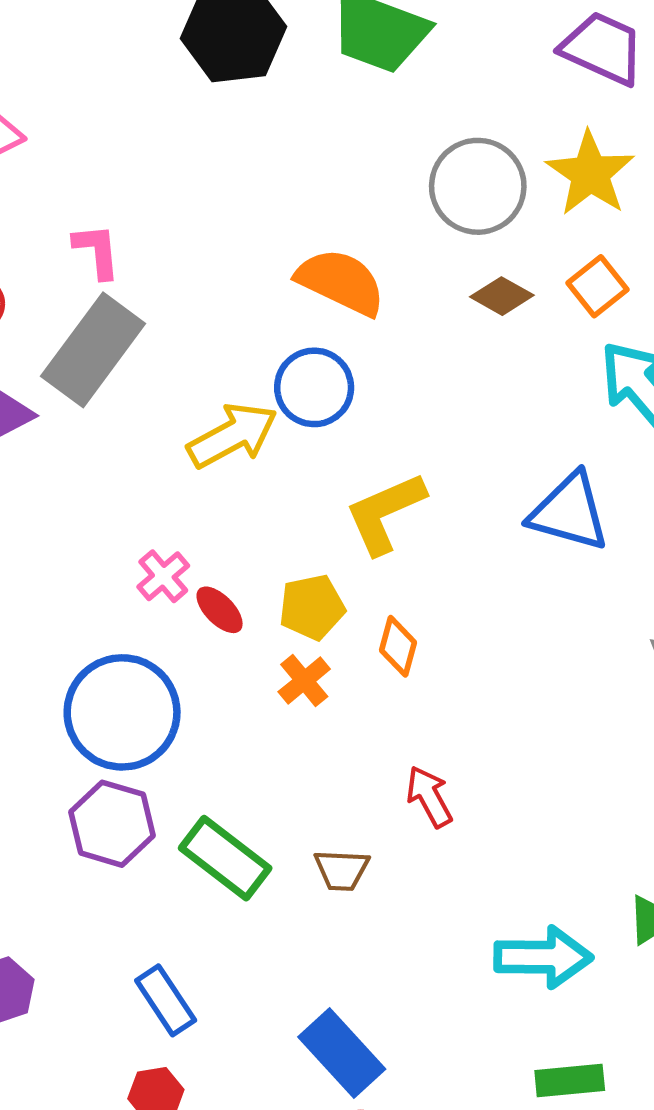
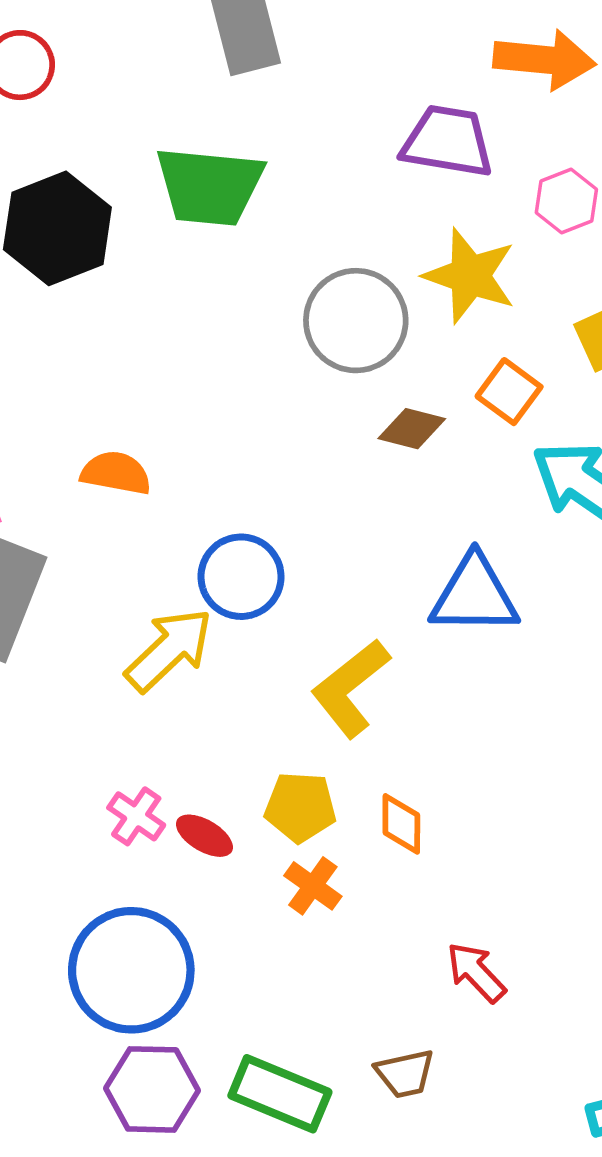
orange semicircle: (341, 282) -> (116, 473), moved, size x0.7
blue triangle: (569, 512) -> (474, 595), moved
yellow pentagon: (312, 607) -> (300, 807), turned 30

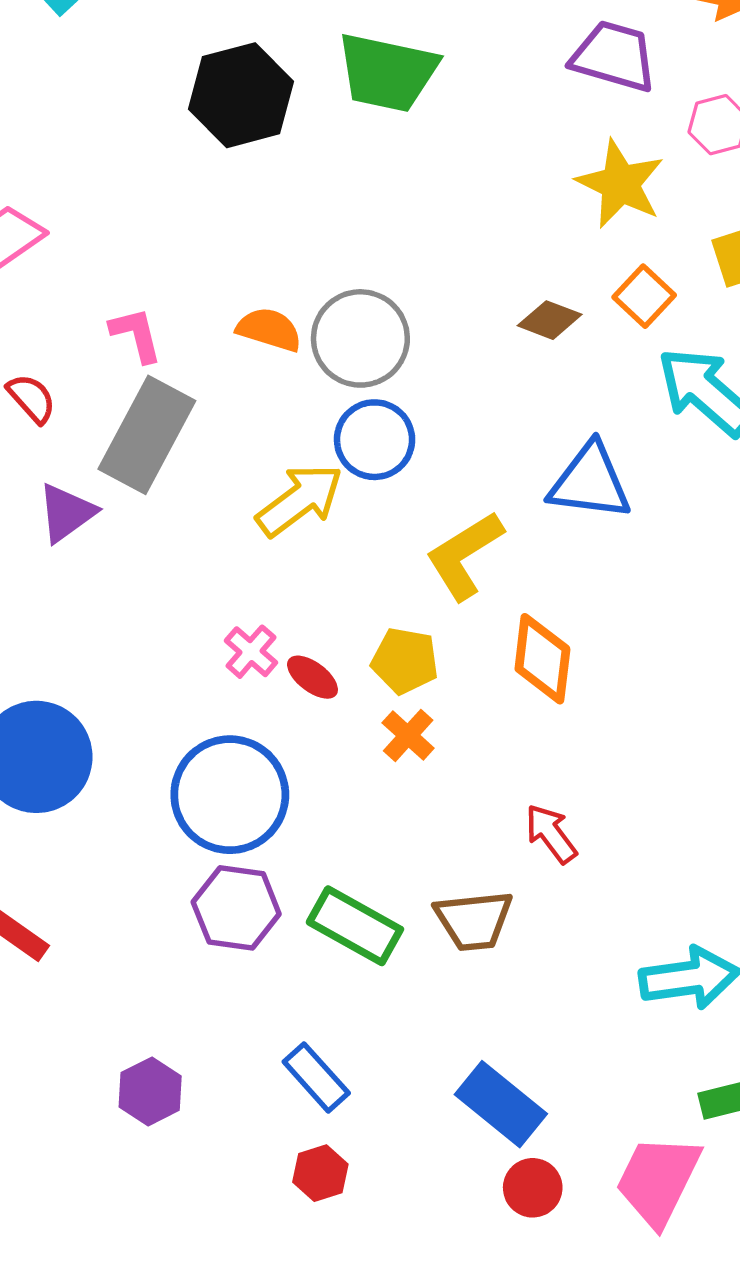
gray circle: (356, 321) -> (360, 338), moved
orange diamond: (401, 824) -> (542, 659), moved, size x1.5
brown trapezoid: (405, 1074) -> (474, 920), size x1.4

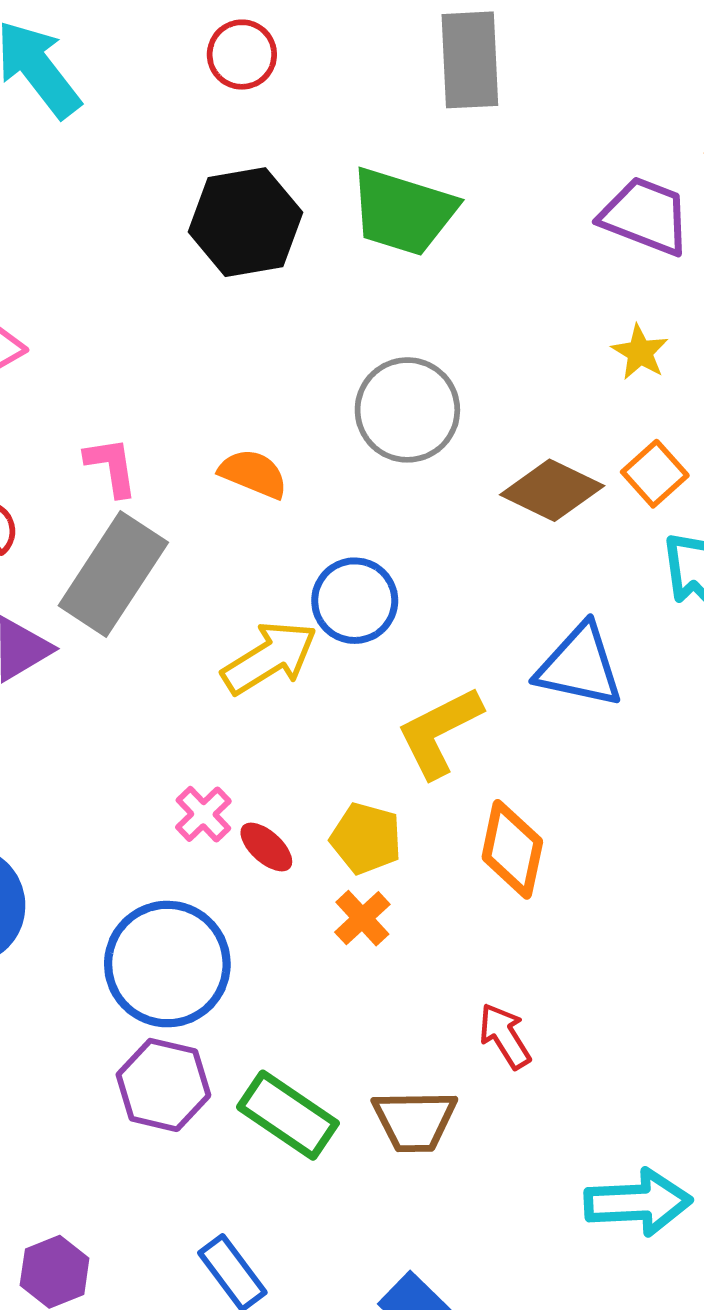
yellow star: (620, 184) -> (640, 352), size x0.6
brown diamond: (550, 320) -> (552, 490), size x1.5
gray circle: (360, 338) -> (407, 410), moved

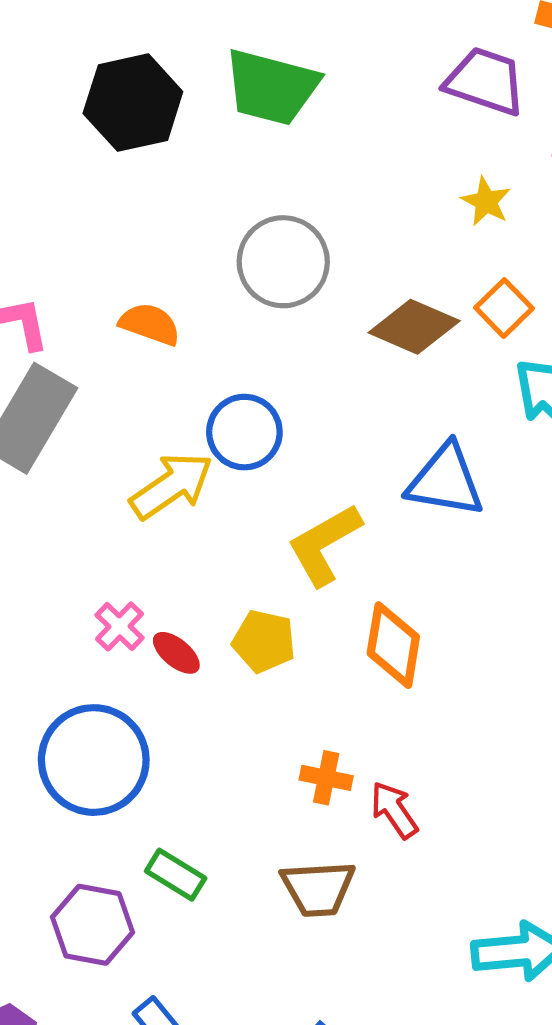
orange cross: (362, 918) -> (326, 778), moved, turned -33
purple hexagon: (163, 1085) -> (92, 925), moved
green rectangle: (288, 1115) -> (176, 875), moved, size x0.7

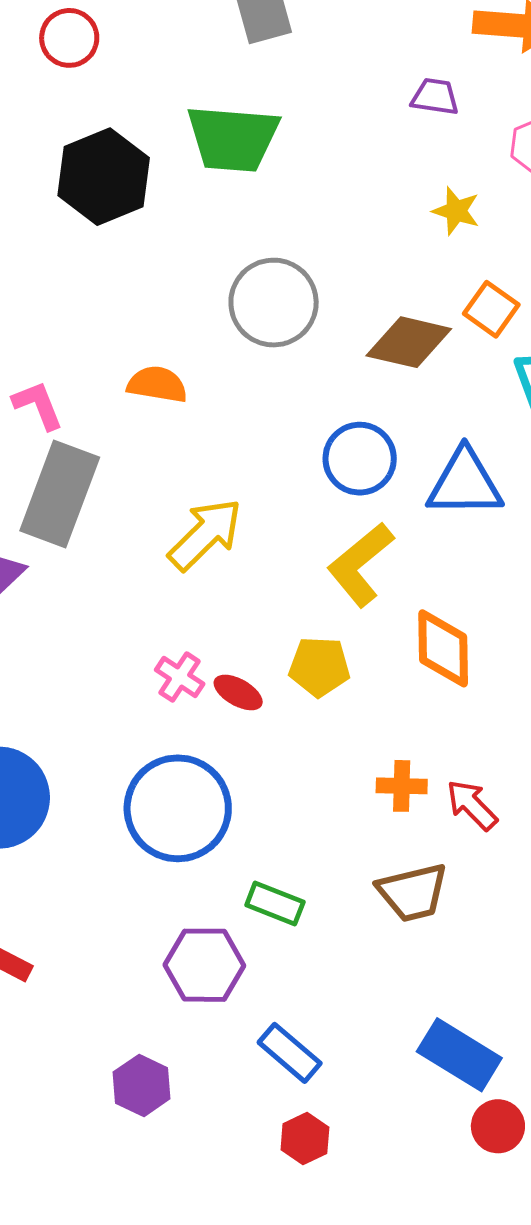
purple trapezoid: (485, 81) -> (435, 97), size x0.6
blue circle: (244, 432) -> (360, 459), moved

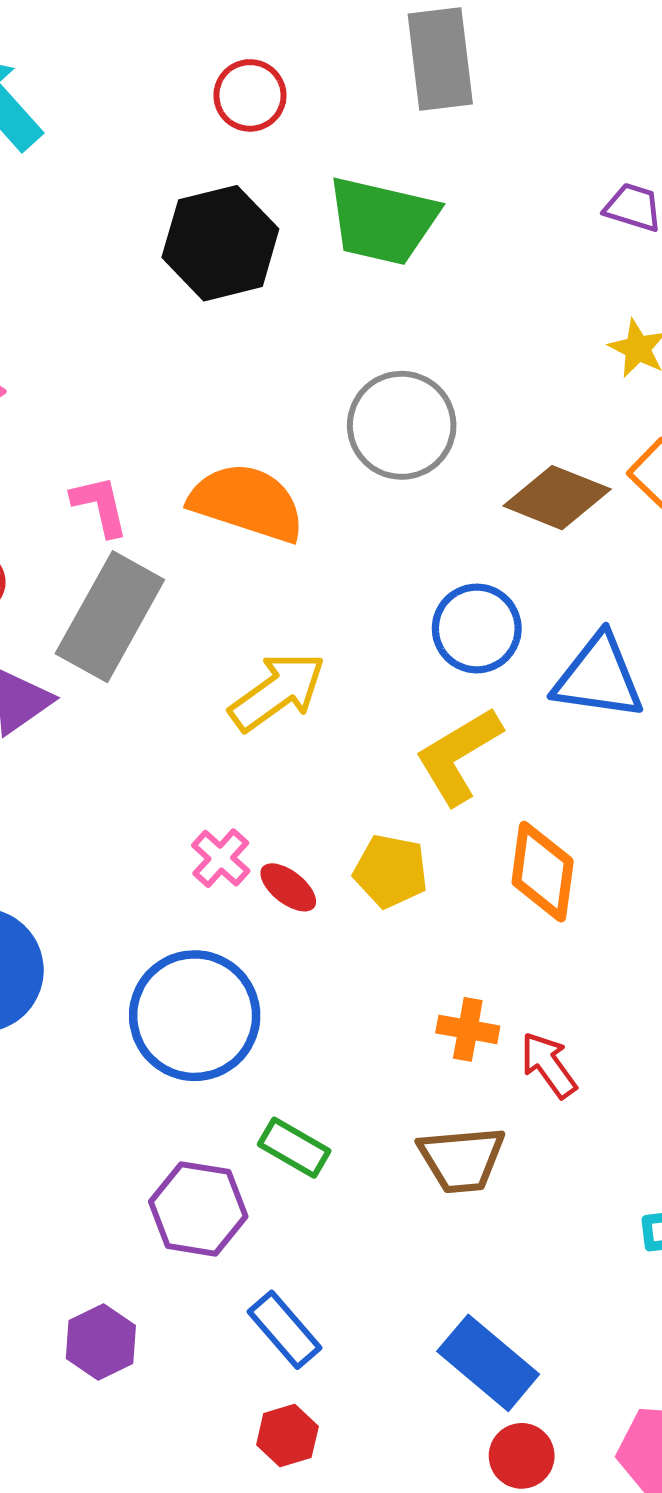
red circle: (69, 38) -> (250, 95), moved
orange semicircle: (157, 384) -> (247, 503), size x1.6

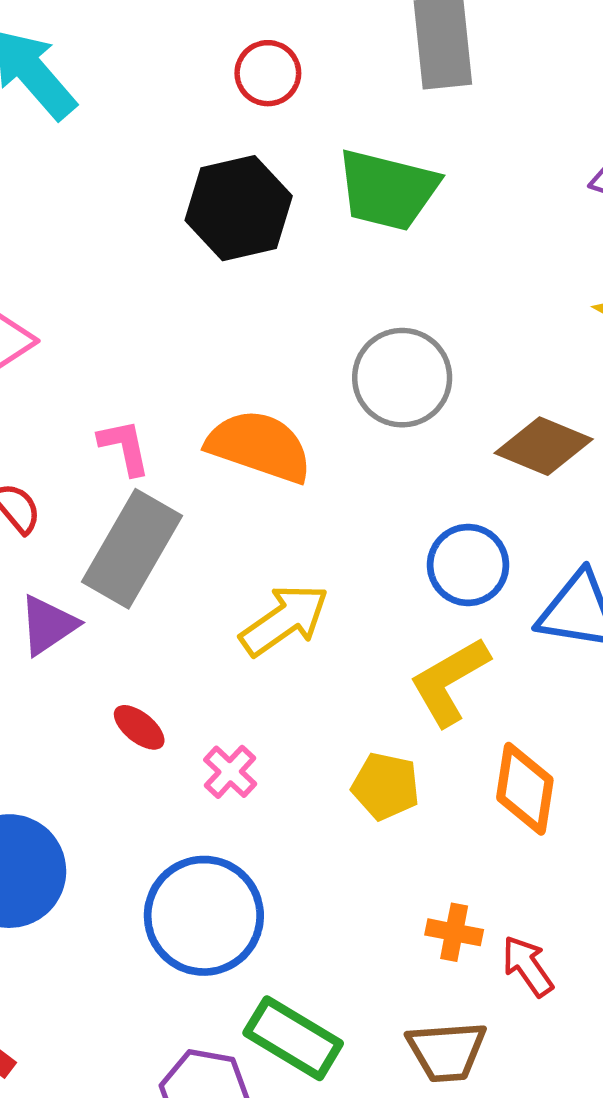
red ellipse: (288, 887) -> (139, 727), moved
green rectangle: (294, 1148) -> (293, 1038), size x1.5

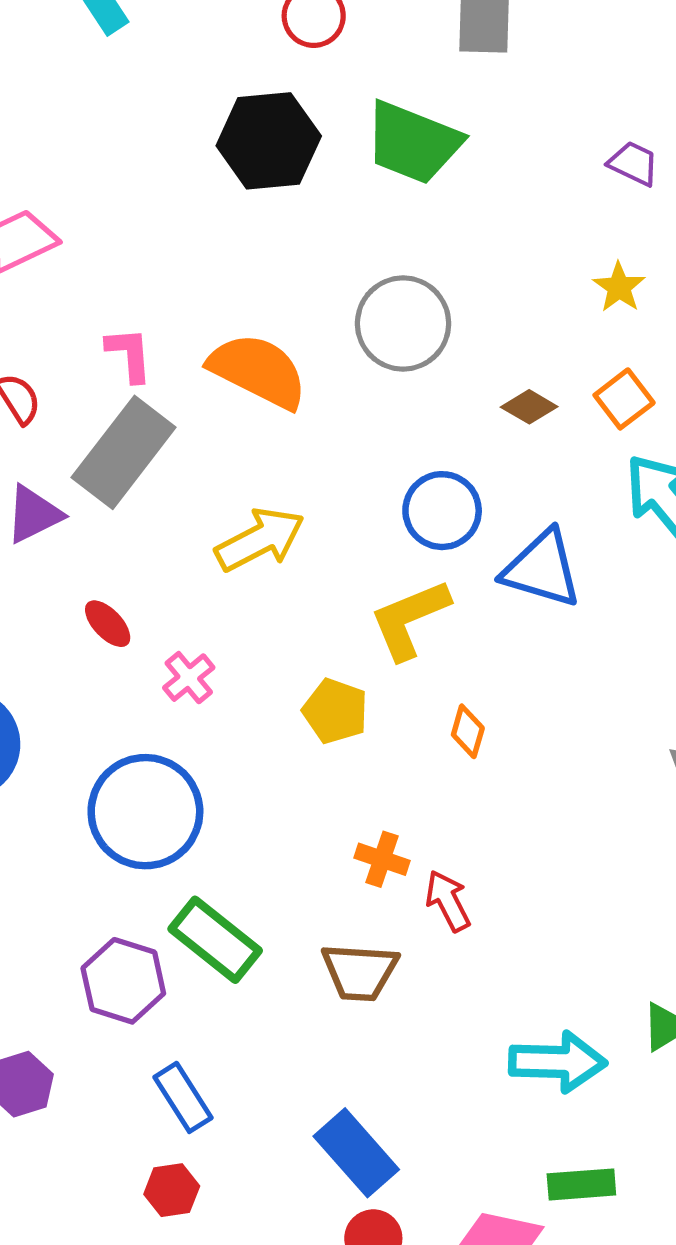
brown diamond: (544, 446) -> (529, 407), size x0.6
orange diamond: (525, 789) -> (468, 731), size x0.6

